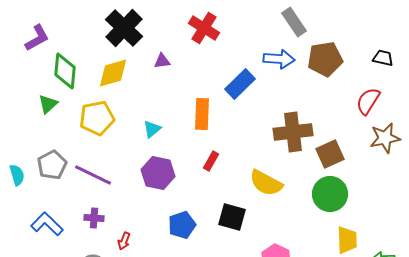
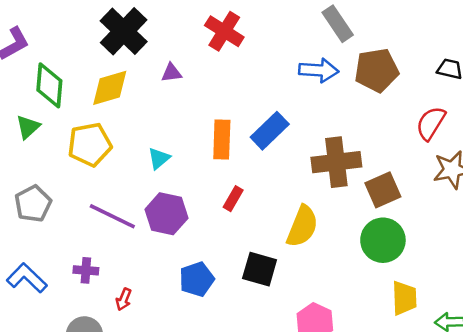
blue rectangle: (240, 84) -> (270, 131), moved
purple line: (93, 175) -> (112, 216), moved
yellow semicircle: (266, 183) -> (302, 226), turned -96

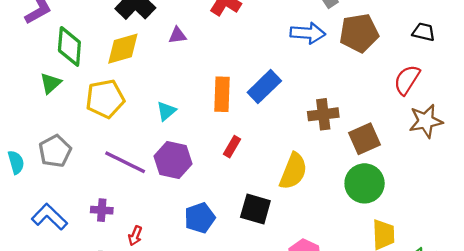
brown cross: (336, 162) -> (323, 114), size x0.7

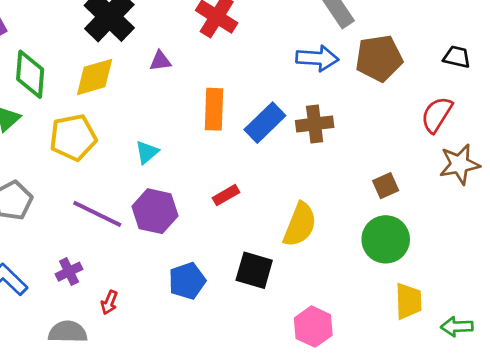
orange rectangle: (222, 94) -> (214, 109), moved
brown cross: (323, 114) -> (315, 124), moved
brown square: (365, 139) -> (386, 186), size x0.7
red rectangle: (232, 147) -> (226, 195), turned 30
purple cross: (102, 210) -> (69, 272), turned -30

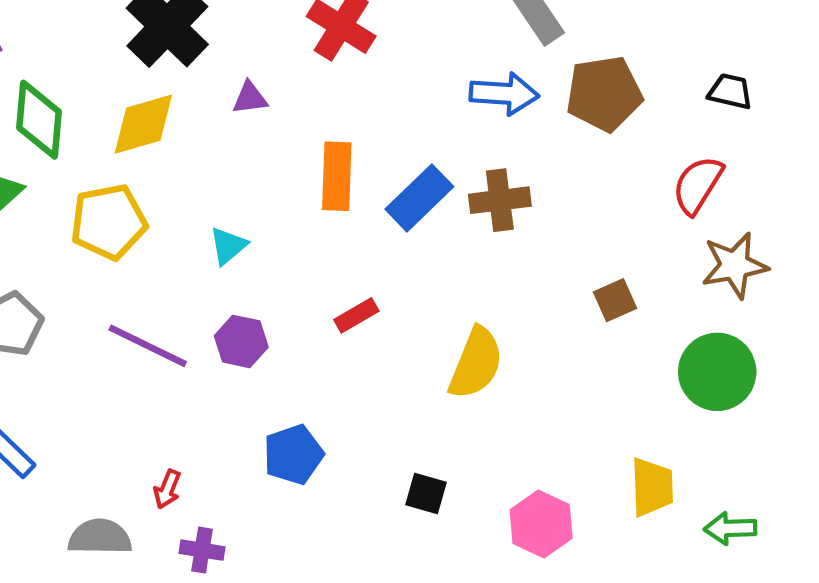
purple hexagon: (155, 211) -> (241, 341), size x0.7
green circle: (386, 239) -> (717, 372), moved
black square: (254, 270) -> (426, 494), moved, size x0.7
purple cross: (69, 272) -> (202, 550), moved, turned 35
pink hexagon: (313, 327) -> (541, 524), moved

